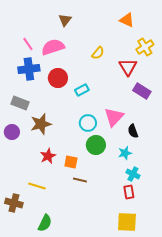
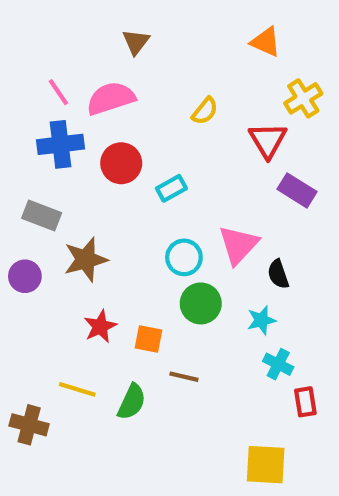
brown line: (80, 180) -> (184, 377), moved
red rectangle: (129, 192) -> (305, 402), moved
green semicircle: (45, 223) -> (132, 402), moved

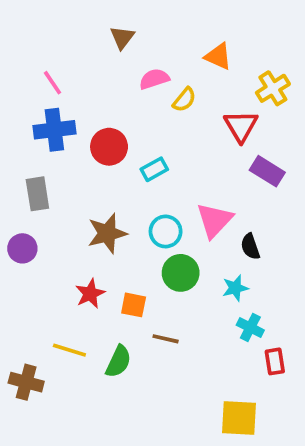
orange triangle: (266, 42) -> (218, 56), moved
pink semicircle: (111, 98) -> (154, 79), moved, size x0.7
gray rectangle: (42, 216) -> (37, 194), turned 60
brown star: (86, 260) -> (107, 233), moved

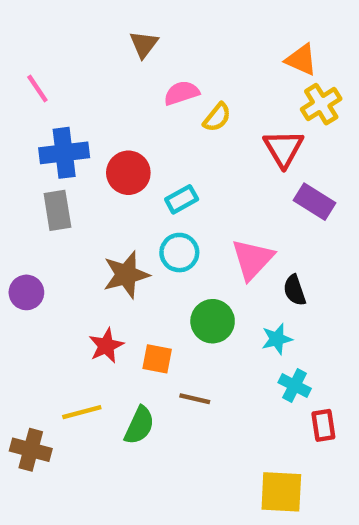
orange triangle: (218, 56) -> (301, 60), moved
pink line: (53, 83) -> (37, 89), moved
gray rectangle: (37, 194) -> (57, 210), moved
cyan circle: (166, 231) -> (179, 253), moved
yellow line: (69, 350) -> (82, 412), turned -32

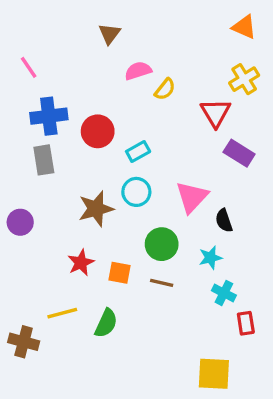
orange triangle: (301, 60) -> (244, 27), moved
brown line: (195, 399) -> (162, 283), moved

